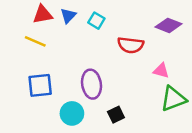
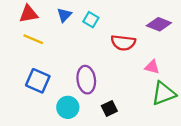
red triangle: (43, 14) -> (29, 14), moved
blue square: (40, 85) -> (38, 81), turned 30

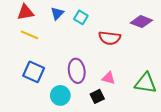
pink triangle: (152, 67) -> (109, 78), moved
green triangle: (164, 93) -> (146, 83), turned 30

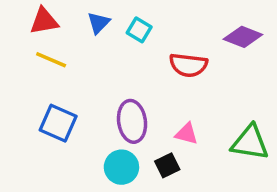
cyan circle: (60, 95) -> (121, 167), moved

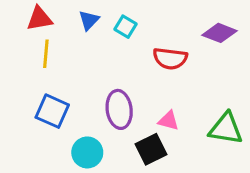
yellow line: (51, 60) -> (46, 54), turned 72
black square: (167, 165) -> (151, 149), size x1.4
cyan circle: (121, 167) -> (87, 152), moved

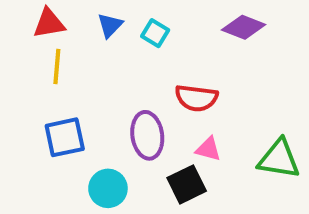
purple diamond: (219, 33) -> (244, 27), moved
red semicircle: (170, 58) -> (196, 98), moved
blue square: (52, 111) -> (65, 137), turned -36

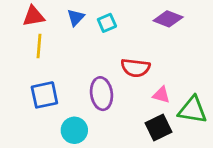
cyan square: (155, 33) -> (107, 23), turned 36
pink triangle: (208, 149) -> (161, 95), moved
black square: (187, 184) -> (159, 128), moved

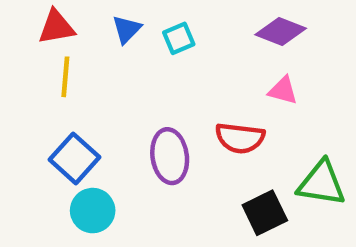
red semicircle: (135, 68) -> (240, 138), moved
blue square: (44, 95) -> (75, 158), turned -36
pink triangle: (161, 95) -> (283, 90), moved
cyan circle: (74, 130) -> (93, 211), moved

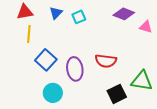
pink triangle: (283, 90) -> (146, 27), moved
blue square: (75, 158) -> (46, 60), moved
cyan circle: (93, 211) -> (53, 93), moved

